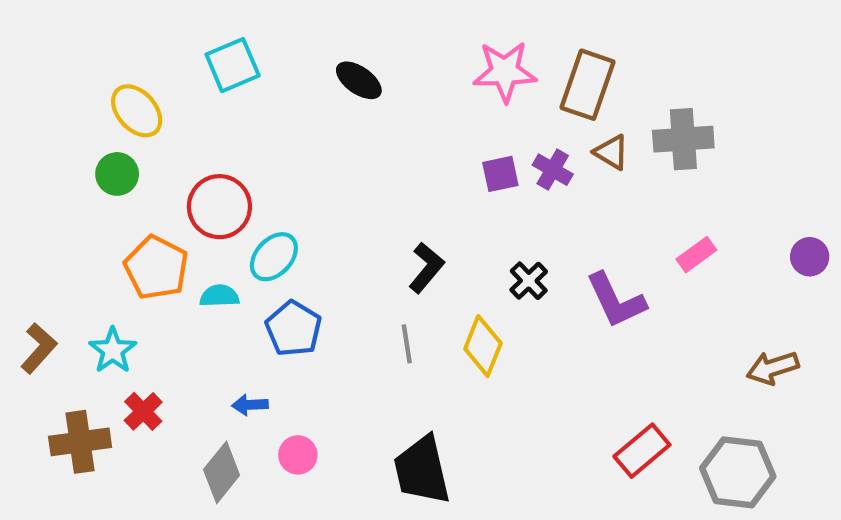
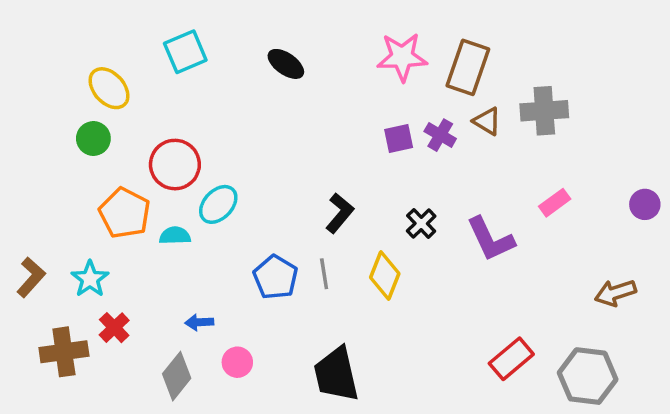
blue pentagon: (293, 329) -> (275, 277), moved

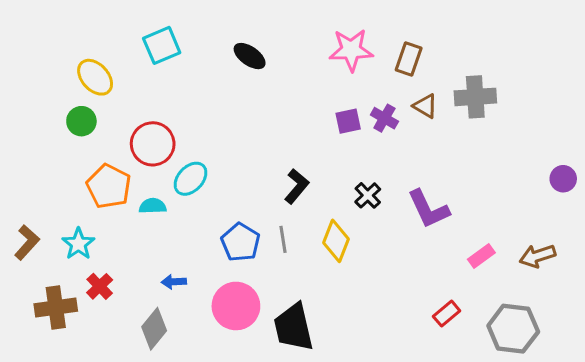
brown rectangle: (468, 67) -> (409, 59), size x0.7
pink rectangle: (555, 203) -> (481, 256), moved
red rectangle: (511, 359) -> (447, 314), size x0.7
pink circle: (237, 362) -> (236, 306), moved, size x1.8

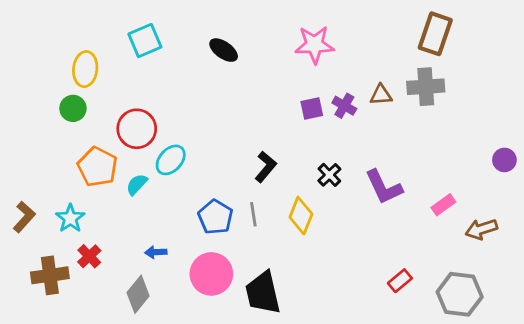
brown rectangle: (409, 59) -> (435, 34), moved, size x1.4
yellow ellipse: (95, 77) -> (85, 69), turned 48
brown triangle: (425, 106) -> (381, 95), turned -35
cyan semicircle: (153, 206) -> (137, 184), turned -45
pink rectangle: (481, 256) -> (443, 205), moved

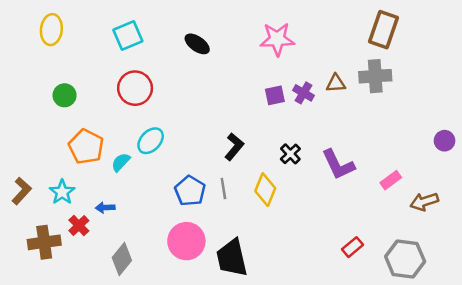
yellow ellipse: (85, 69) -> (51, 30), moved
red circle: (137, 129) -> (135, 88), moved
blue arrow: (156, 252) -> (105, 208), moved

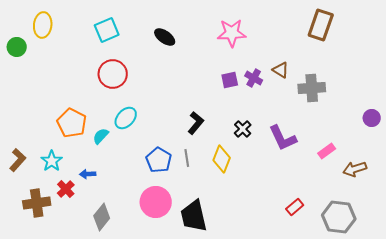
gray cross: (375, 76) -> (312, 88), moved
brown triangle: (336, 83) -> (281, 70), turned 36
green circle: (65, 95) -> (17, 47), moved

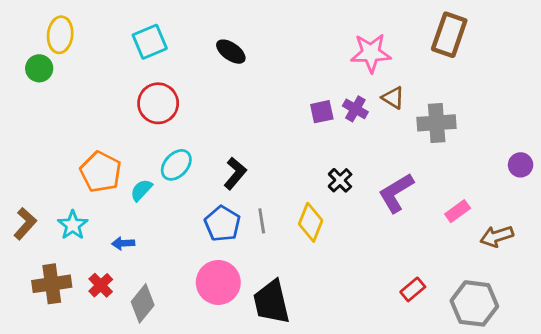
pink star: (232, 33) -> (371, 53), moved
green circle: (17, 47) -> (39, 68), moved
black L-shape: (196, 123) -> (235, 173), moved
purple L-shape: (283, 138) -> (396, 193), turned 84
red cross: (66, 189) -> (101, 285), moved

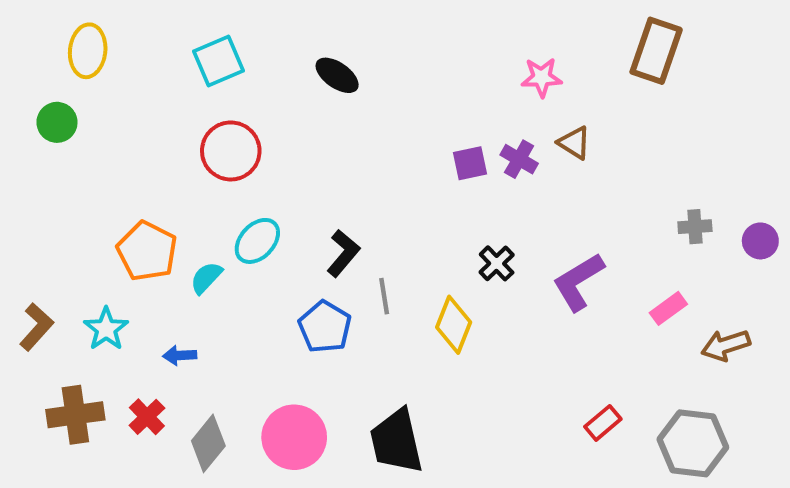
pink star: (371, 53) -> (542, 77), size x0.7
green circle: (39, 68) -> (57, 122), moved
gray cross: (437, 123) -> (695, 227), moved, size x0.6
gray line: (262, 221) -> (384, 296), moved
pink circle: (218, 282) -> (294, 437), moved

